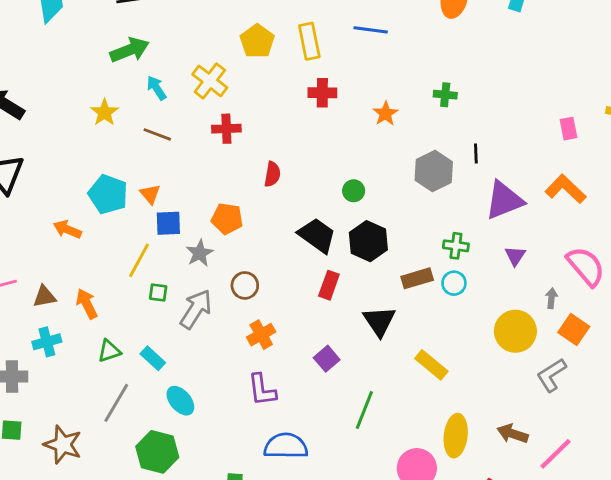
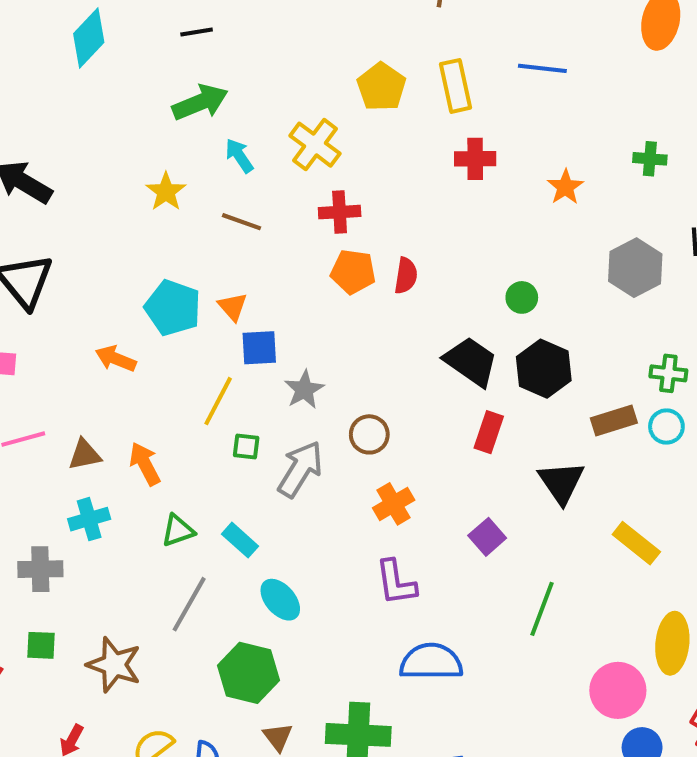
orange pentagon: (227, 219) -> (353, 272), moved

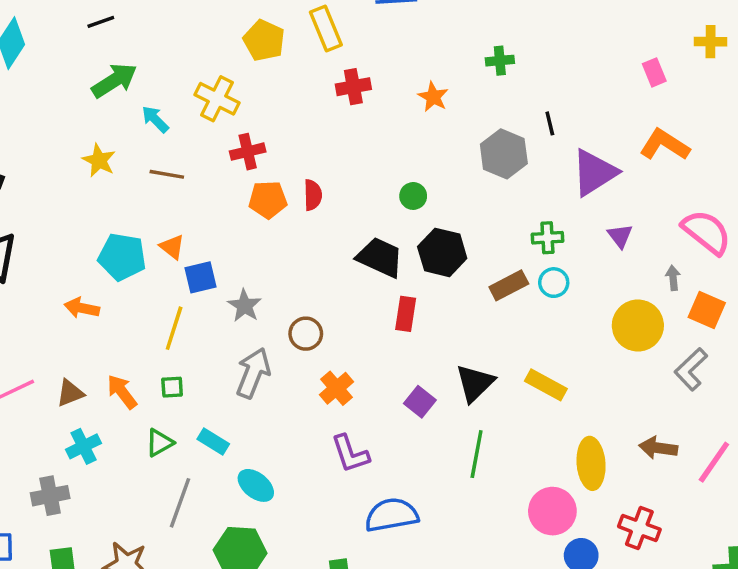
green square: (246, 446) -> (172, 387), moved
black triangle: (561, 482) -> (475, 383), moved, turned 30

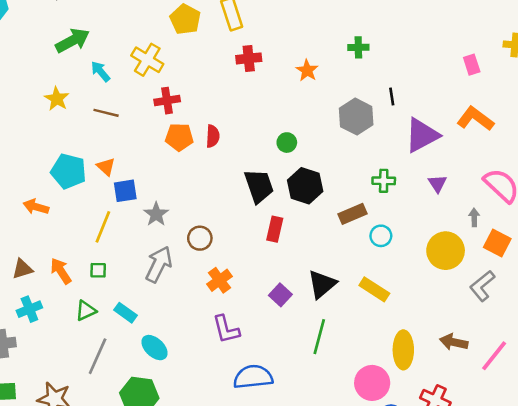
black trapezoid: (380, 257) -> (259, 186), turned 42
cyan circle: (554, 283) -> (381, 236), moved

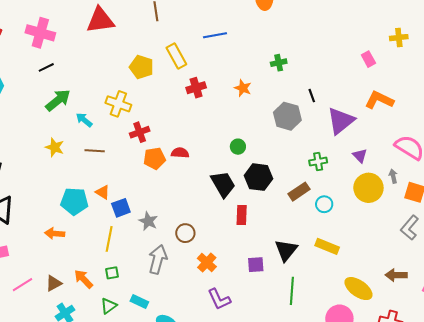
red semicircle: (213, 136) -> (180, 153), turned -78
yellow circle: (446, 251) -> (368, 188), moved
purple square: (280, 295) -> (256, 265), turned -36
yellow ellipse: (403, 350) -> (358, 289), turned -44

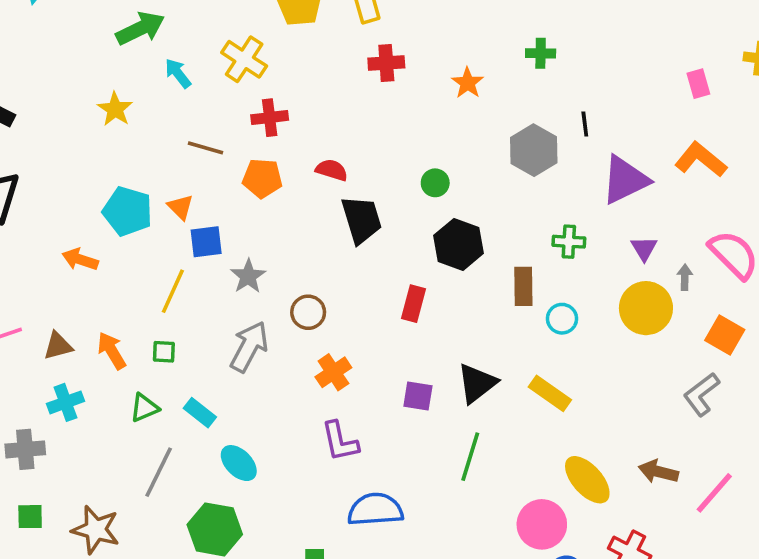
brown line: (95, 151) -> (206, 148), moved
orange pentagon: (154, 158) -> (262, 178), moved
gray arrow: (393, 176) -> (685, 277), moved
black trapezoid: (223, 184) -> (362, 220), moved
brown rectangle: (299, 192) -> (523, 286), turned -70

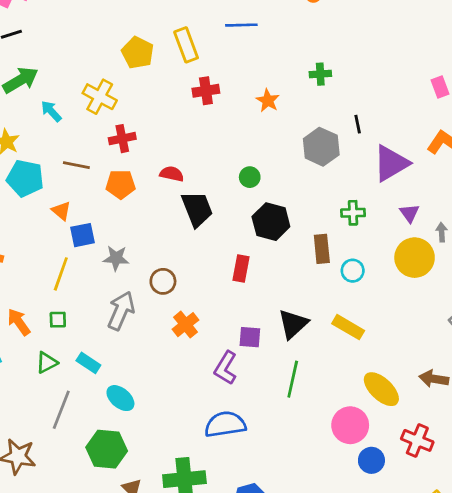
cyan pentagon: (128, 211) -> (25, 178), moved
gray star: (248, 276) -> (116, 258), turned -30
purple L-shape: (340, 441) -> (226, 368), moved, turned 48

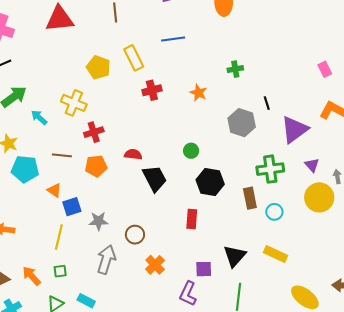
green cross: (353, 213) -> (270, 169), size x1.5

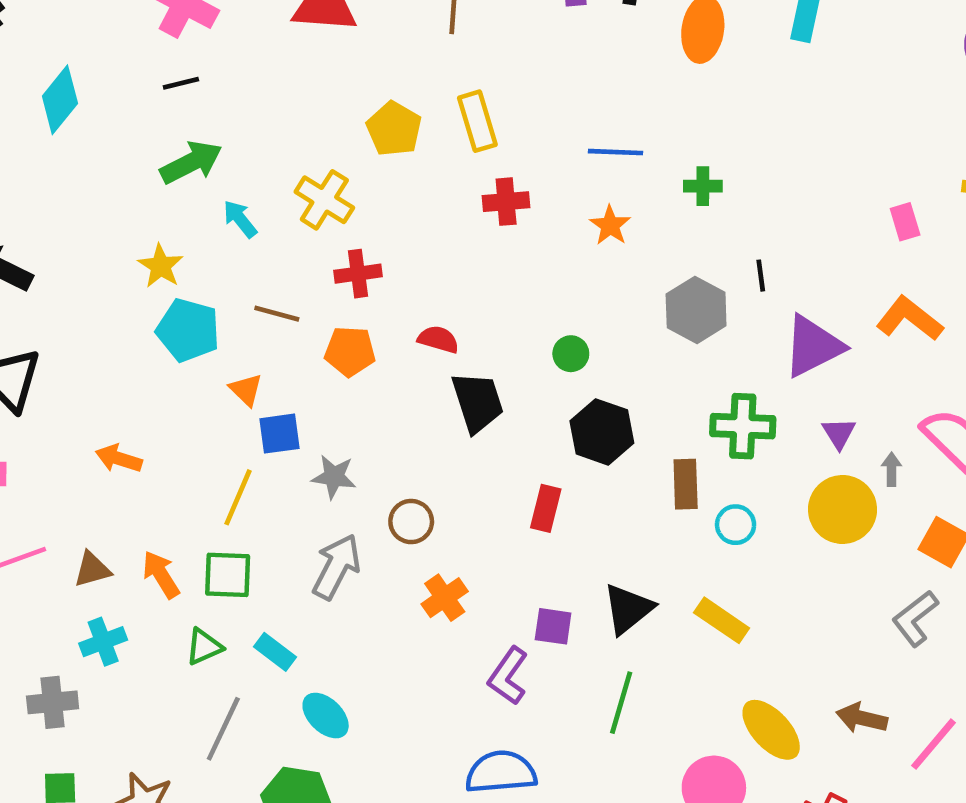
blue line: (173, 39) -> (616, 152), moved
green square: (60, 271) -> (228, 575), size x1.6

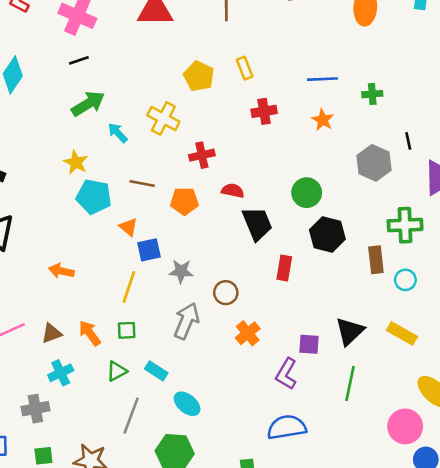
yellow rectangle: (477, 121) -> (245, 68), size x0.7
red cross: (358, 274) -> (202, 155), moved
green circle: (571, 354) -> (307, 193), size x1.5
red rectangle: (546, 508) -> (284, 268), moved
green square: (228, 575) -> (127, 330), size x0.7

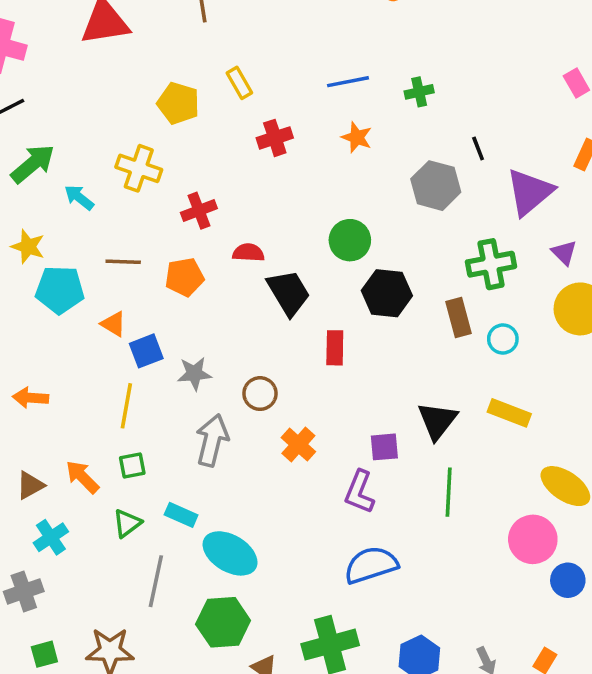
cyan ellipse: (187, 404) -> (230, 553), size x1.4

